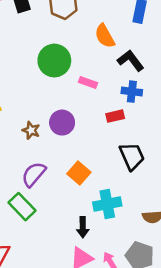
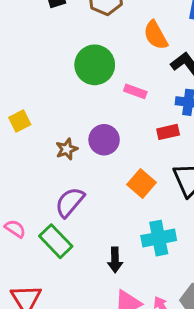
brown star: (31, 130) -> (67, 149), turned 30
orange square: (79, 173) -> (142, 183), moved
black arrow: (83, 227) -> (115, 260), moved

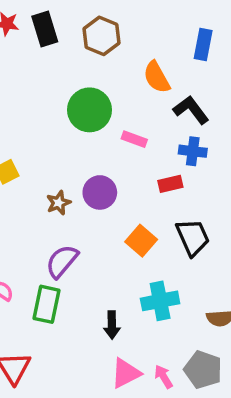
green rectangle: (56, 241) -> (46, 304), turned 56

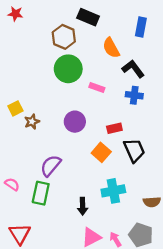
black rectangle: (45, 29) -> (88, 17), moved, turned -50
brown hexagon: (102, 36) -> (64, 37), moved
red rectangle: (170, 184) -> (114, 128), moved
brown star: (59, 203) -> (32, 122), moved

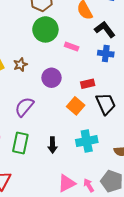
brown star: (32, 122) -> (20, 65), moved
purple semicircle: (51, 166) -> (24, 107), moved
black arrow: (83, 206) -> (53, 145), moved

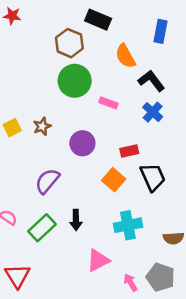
blue cross: (106, 54) -> (153, 112), turned 35
green rectangle: (20, 143) -> (42, 228), turned 35
black arrow: (53, 145) -> (76, 220), moved
pink triangle: (67, 183) -> (98, 260), moved

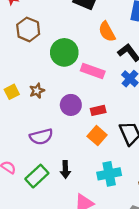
brown hexagon: (69, 43) -> (28, 29), moved
pink rectangle: (108, 103) -> (93, 71), size x1.5
red rectangle: (129, 151) -> (98, 110), moved
purple semicircle: (47, 181) -> (41, 137), turned -145

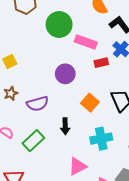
brown star: (37, 91) -> (11, 93), moved
red rectangle: (98, 110) -> (101, 63), moved
black arrow: (65, 169) -> (65, 126), moved

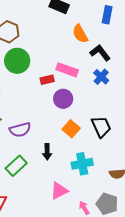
green circle: (59, 24) -> (17, 61), moved
red rectangle: (101, 63) -> (47, 80), moved
purple circle: (65, 74) -> (63, 99), moved

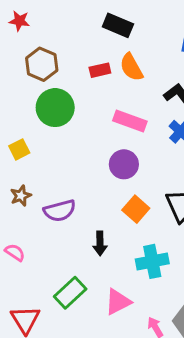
orange semicircle: (80, 34) -> (131, 67), moved
red rectangle: (47, 80) -> (100, 70), moved
green rectangle: (16, 166) -> (70, 293), moved

